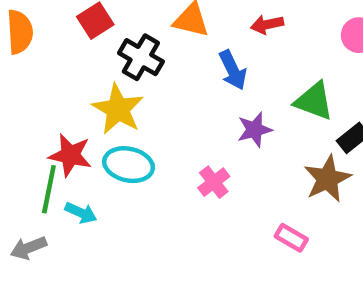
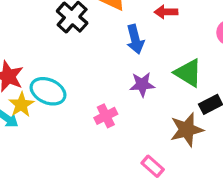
yellow star: (118, 109) -> (21, 105), moved, size x0.7

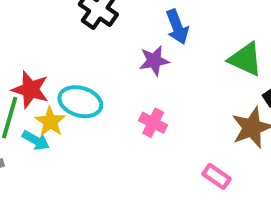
purple star: (142, 85) -> (154, 61), moved
pink cross: (106, 116) -> (153, 123), turned -30

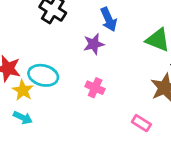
cyan arrow: (36, 140) -> (23, 118), moved

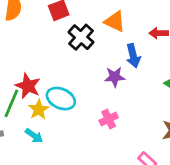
pink cross: (95, 88) -> (109, 119), turned 30

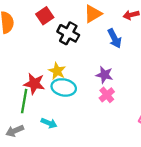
orange triangle: (115, 21) -> (93, 14), turned -42
purple star: (115, 77) -> (104, 75), moved, turned 30
yellow star: (39, 110) -> (57, 71), moved

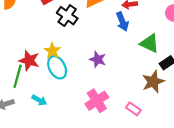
blue arrow: (115, 38) -> (122, 21), moved
cyan ellipse: (64, 87) -> (57, 67), turned 45
pink cross: (107, 95) -> (97, 101), moved, size x1.5

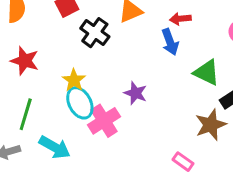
red star: (29, 61) -> (25, 61), moved
cyan arrow: (39, 100) -> (55, 147), size x1.5
pink cross: (97, 101) -> (104, 121), moved

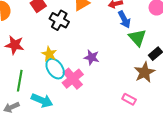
blue arrow: (170, 42) -> (124, 19), moved
green triangle: (207, 72) -> (137, 38), turned 30

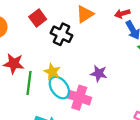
pink cross: (73, 79) -> (79, 98), turned -30
green line: (20, 81) -> (29, 83), moved

